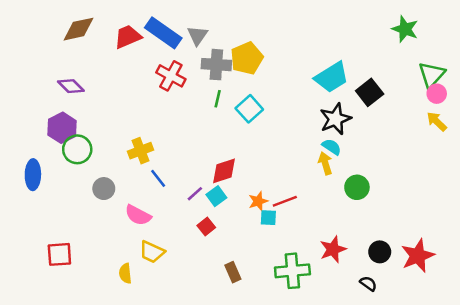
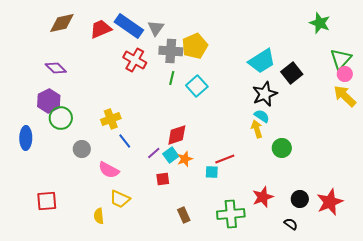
yellow arrow: (437, 121) -> (345, 96), size x1.4
orange star: (258, 201) -> (185, 159), moved
red square: (206, 227) -> (163, 179), turned 32

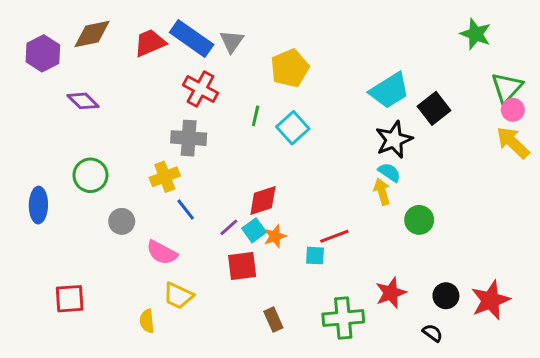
gray cross: (171, 51) -> (189, 138), moved
purple hexagon: (49, 101) -> (43, 53), moved
red square: (163, 179) -> (242, 266), size x1.5

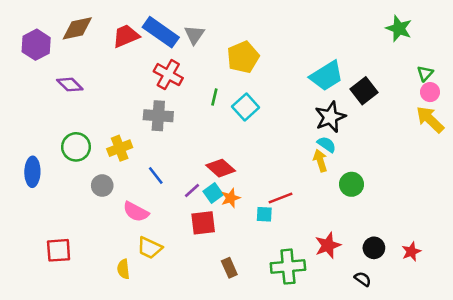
green triangle: (507, 88) -> (425, 73), size x0.6
yellow cross: (165, 177) -> (120, 148), moved
red diamond: (263, 201) -> (221, 168), turned 60
red star: (491, 300) -> (411, 252), size x0.6

